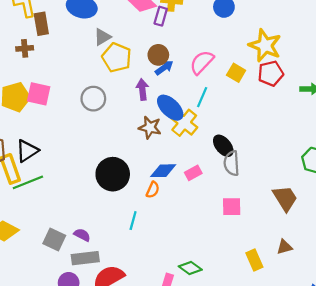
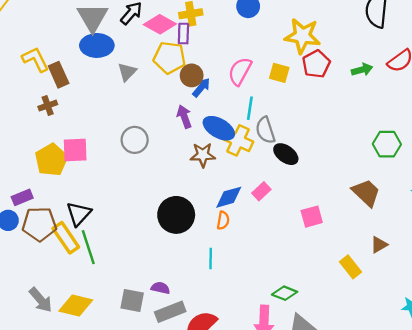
yellow pentagon: (117, 57) -> (169, 58), moved
gray semicircle: (232, 163) -> (265, 130), moved
green line: (28, 182) -> (88, 247), turned -72

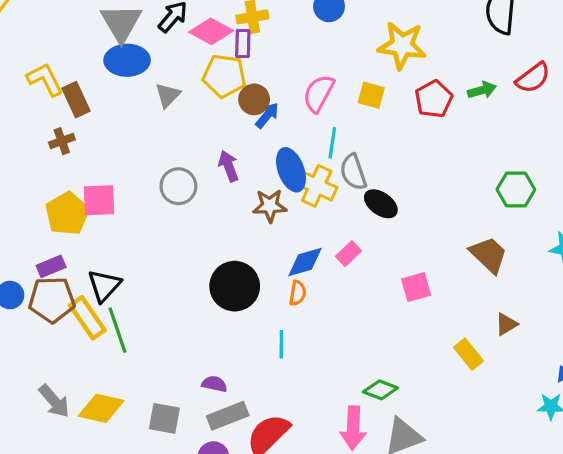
red pentagon: (316, 64) -> (434, 99), moved
purple arrow: (184, 117) -> (229, 166), moved
blue ellipse: (219, 128) -> (291, 170), turned 40
purple rectangle: (22, 197) -> (51, 266), moved
gray square: (132, 301) -> (164, 418), moved

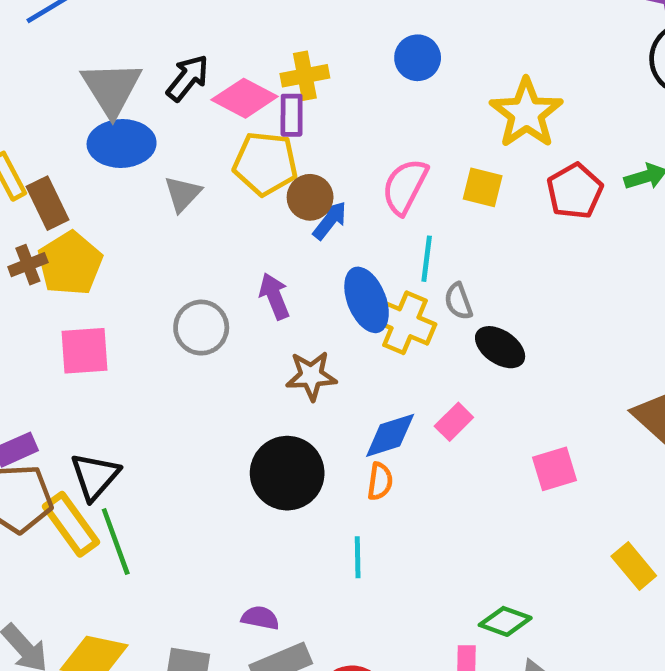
yellow star: (402, 45) -> (526, 113), turned 30
gray semicircle: (353, 172) -> (458, 301), size x0.7
brown star: (270, 206) -> (311, 376), moved
yellow pentagon: (67, 214) -> (70, 263), moved

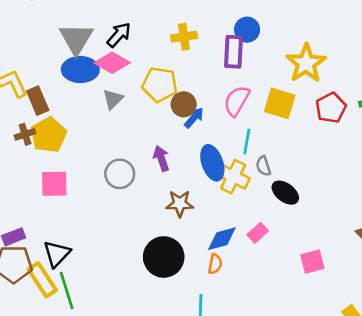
pink diamond: (245, 98) -> (112, 63), moved
purple rectangle: (292, 115) -> (233, 52), moved, size x1.4
yellow square: (483, 187) -> (280, 103), size x1.4

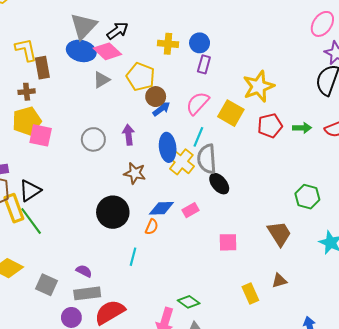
blue circle: (247, 30) -> (200, 43), moved
purple rectangle: (233, 52) -> (204, 64), size x0.7
yellow pentagon: (49, 135) -> (27, 121), moved
gray semicircle: (263, 166) -> (207, 159), size x1.8
green line: (67, 291) -> (31, 221), turned -32

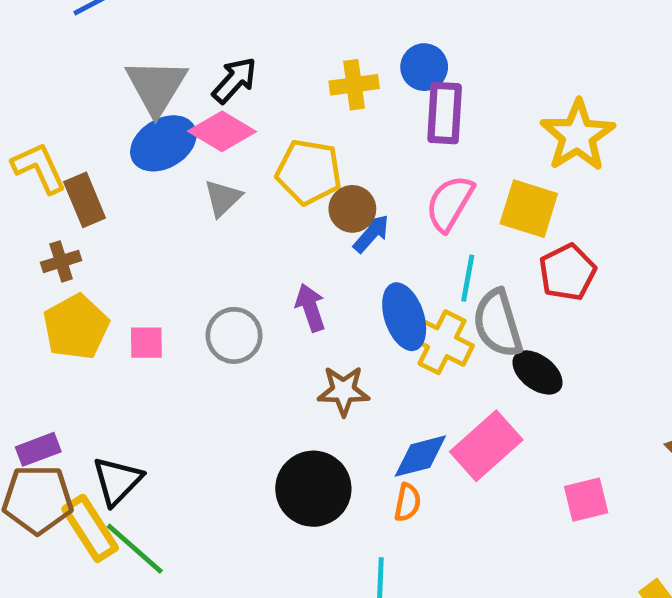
blue ellipse: (81, 51) -> (163, 143), turned -32
purple rectangle: (204, 64) -> (445, 113), size x1.4
red pentagon: (270, 126) -> (567, 272), moved
pink square: (41, 135) -> (146, 343), moved, size x0.7
pink rectangle: (191, 210) -> (486, 446), size x1.8

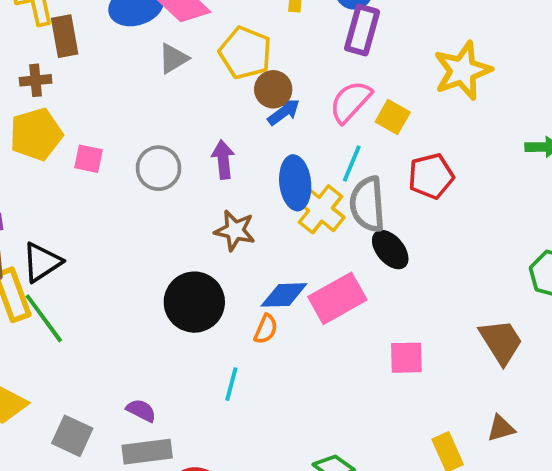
yellow square: (529, 209) -> (393, 117), moved, size x0.7

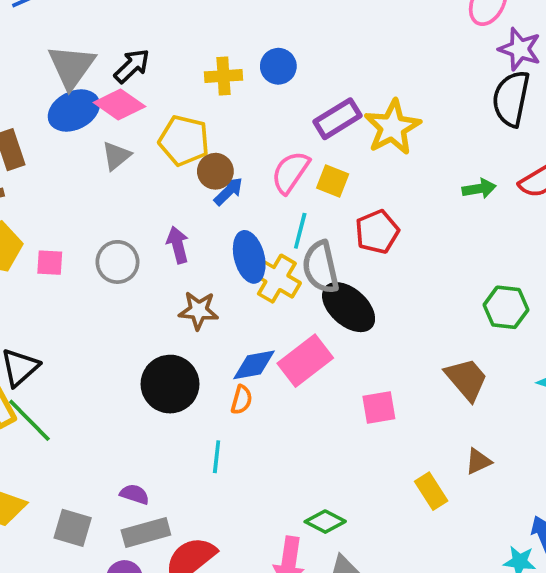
purple rectangle: (362, 30) -> (337, 119), moved, turned 51
black ellipse: (390, 250) -> (349, 307), size x1.4

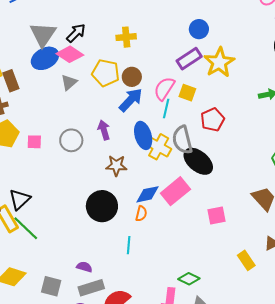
blue circle: (278, 66) -> (199, 29), moved
brown circle: (215, 171) -> (132, 77), moved
blue arrow: (228, 191) -> (131, 100), size x1.5
cyan line: (300, 231) -> (166, 109), moved

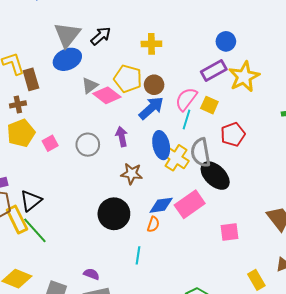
pink diamond: (70, 54) -> (107, 95), moved
pink square: (34, 142) -> (50, 143), turned -35

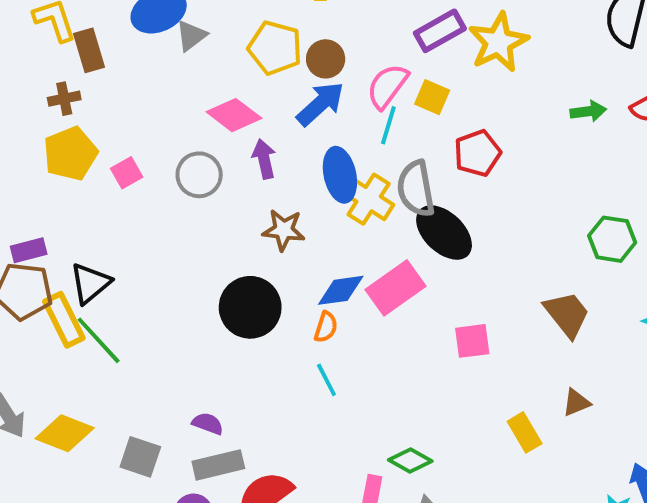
gray triangle: (90, 86) -> (191, 36), moved
pink diamond: (107, 95) -> (234, 115), moved
cyan line: (138, 255) -> (326, 380), moved, turned -36

